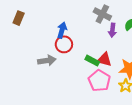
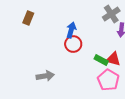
gray cross: (102, 14) -> (111, 14), turned 30
gray arrow: (47, 61) -> (45, 76), moved

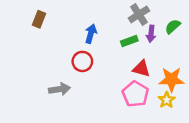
red circle: (73, 44) -> (82, 61), moved
green rectangle: (101, 60) -> (129, 41), moved, turned -48

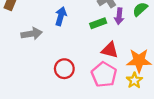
red circle: (82, 61) -> (64, 69), moved
gray arrow: (59, 89) -> (32, 34), moved

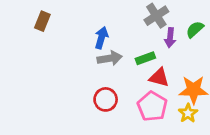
green rectangle: (98, 23) -> (145, 58), moved
gray arrow: (32, 34) -> (110, 58), moved

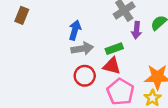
red triangle: (159, 77) -> (112, 66), moved
red circle: (106, 99) -> (85, 76), moved

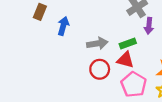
blue arrow: (75, 30) -> (63, 26), moved

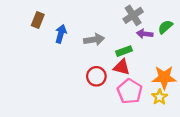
purple arrow: (149, 26) -> (145, 34), turned 91
gray arrow: (97, 43) -> (94, 40), moved

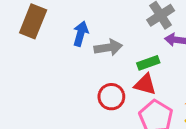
brown rectangle: (38, 20) -> (33, 21), size x1.5
blue arrow: (61, 34) -> (81, 34), moved

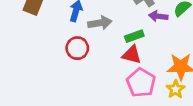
red circle: (111, 97) -> (77, 48), moved

